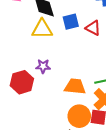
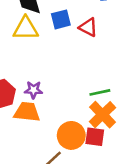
purple star: (43, 66) -> (33, 90), moved
orange trapezoid: (75, 86) -> (27, 112), moved

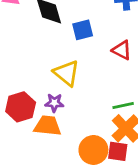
red triangle: (88, 27) -> (122, 50), moved
yellow triangle: (26, 29) -> (66, 73), moved, turned 40

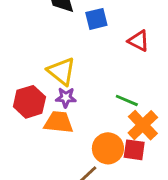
yellow triangle: (66, 73) -> (61, 71), moved
green line: (123, 105) -> (127, 100), moved, turned 35

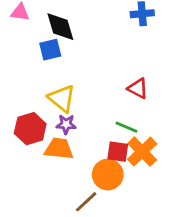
blue square: (96, 19) -> (50, 50), moved
red triangle: (138, 41) -> (138, 88), moved
red square: (134, 150) -> (118, 152), moved

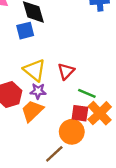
red triangle: (138, 88) -> (66, 71), moved, turned 48
orange trapezoid: (59, 149) -> (32, 111), turned -50

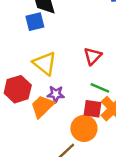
red triangle: (66, 71) -> (93, 56), moved
purple star: (38, 91) -> (56, 94), moved

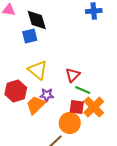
red triangle: (93, 56) -> (73, 75), moved

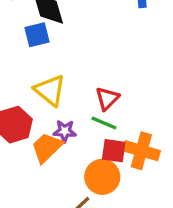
green line: (83, 90) -> (104, 123), moved
orange cross: (94, 107) -> (141, 151), turned -30

